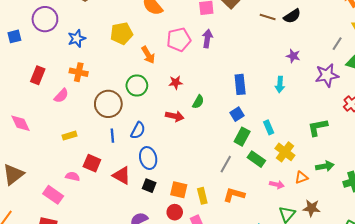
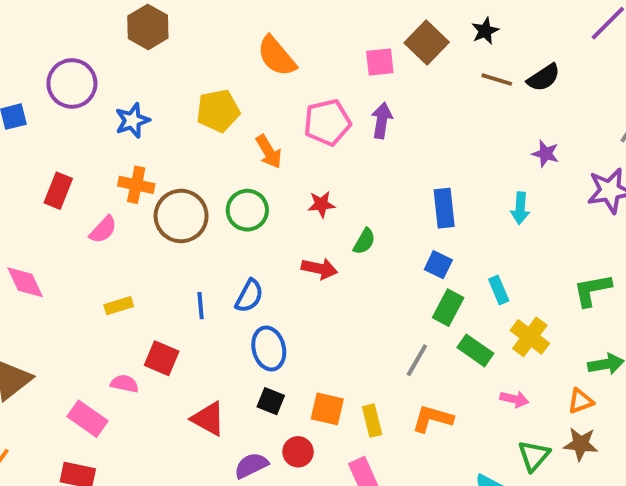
brown circle: (108, 104) -> (181, 216), moved
blue square: (237, 114) -> (438, 265), turned -32
red triangle: (122, 175) -> (208, 419), moved
orange triangle: (301, 177) -> (581, 401), moved
red circle: (175, 212) -> (298, 452), moved

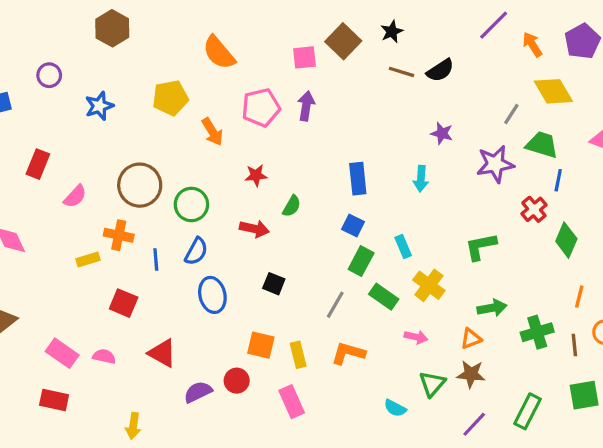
purple circle: (72, 83) -> (49, 75), size x0.6
orange cross: (136, 185) -> (119, 235), moved
green circle: (247, 210) -> (191, 204), moved
pink semicircle: (125, 384) -> (104, 356), moved
black square: (271, 401) -> (274, 284), moved

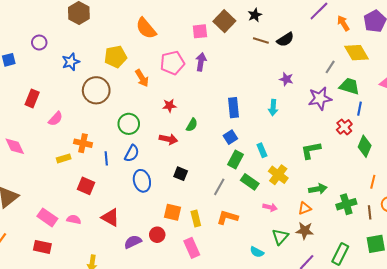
brown circle: (140, 185) -> (96, 90), moved
blue square: (353, 225) -> (230, 137), turned 32

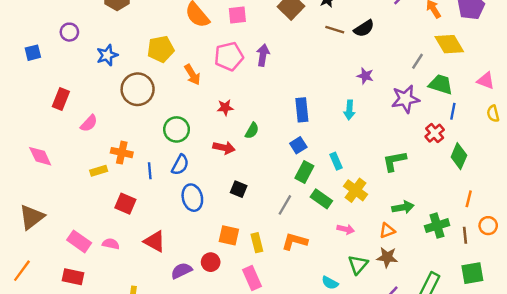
pink square: (200, 31) -> (237, 15), moved

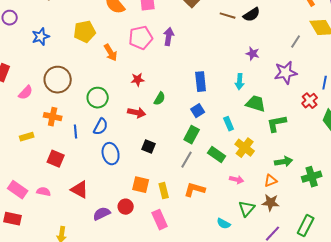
green trapezoid: (441, 84) -> (256, 104), moved
brown circle: (138, 89) -> (58, 80), moved
yellow rectangle: (99, 171) -> (27, 137), moved
green rectangle: (304, 172) -> (192, 135), moved

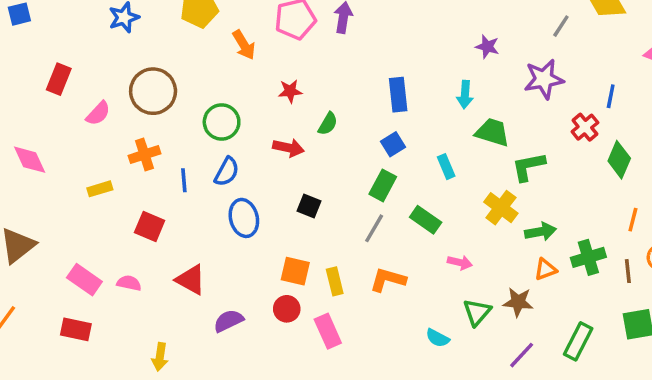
orange cross: (53, 117) -> (144, 155), turned -30
yellow cross: (245, 148) -> (501, 208), moved
orange triangle: (271, 181) -> (546, 269), moved
red circle: (126, 207) -> (287, 309), moved

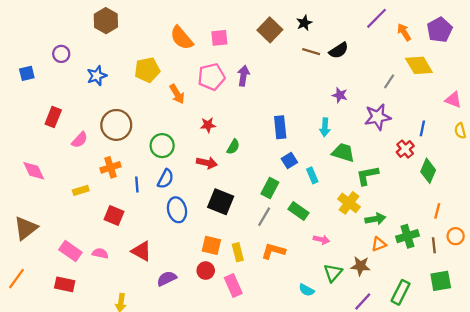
blue square: (393, 144) -> (289, 160), moved
black square: (309, 206) -> (221, 202), size x1.6

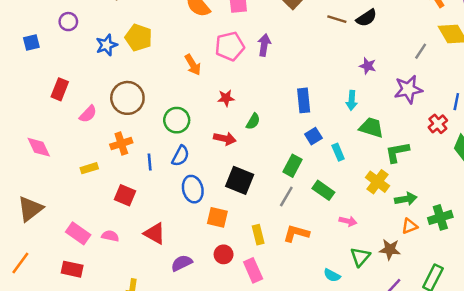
yellow pentagon: (147, 70) -> (139, 38), moved, turned 30
orange square: (211, 245) -> (217, 217), moved

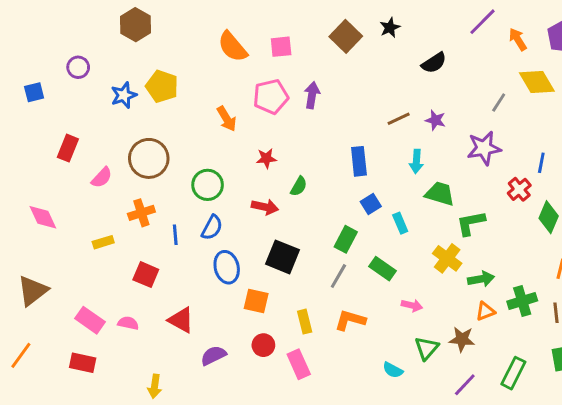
brown line: (337, 19) -> (399, 119), moved, turned -42

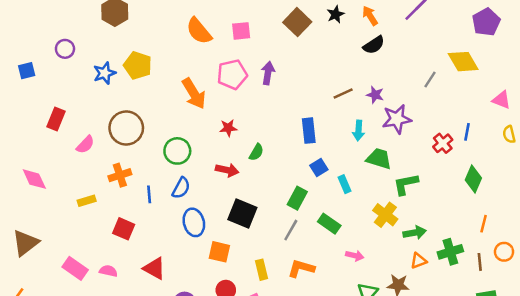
orange arrow: (518, 39) -> (370, 16), moved
orange arrow: (227, 119) -> (194, 94), size x1.4
purple star: (484, 148) -> (397, 119), moved
red cross: (519, 189) -> (443, 143), moved

